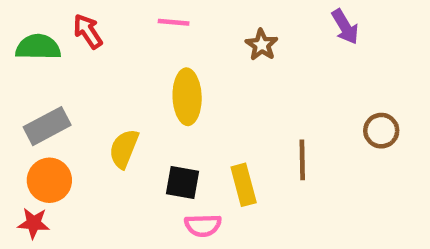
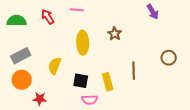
red arrow: (88, 31) -> (48, 17), moved
brown star: (262, 45) -> (115, 34), moved
red star: (34, 223) -> (40, 99), moved

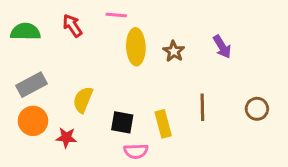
purple arrow: (153, 12) -> (222, 47), moved
yellow ellipse: (83, 43) -> (136, 47), moved
brown circle: (169, 58) -> (257, 109), moved
red star: (40, 99) -> (66, 138), moved

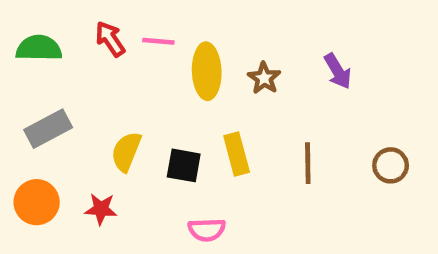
pink line: (116, 15) -> (158, 41), moved
orange circle: (33, 121) -> (37, 202), moved
black square: (122, 122) -> (184, 165), moved
yellow rectangle: (163, 124) -> (237, 154), moved

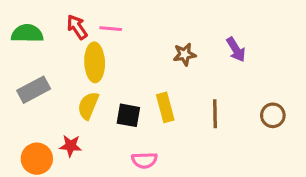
yellow ellipse: (207, 71) -> (95, 62), moved
brown star: (264, 78) -> (185, 54), turned 30
orange circle: (37, 202) -> (37, 159), moved

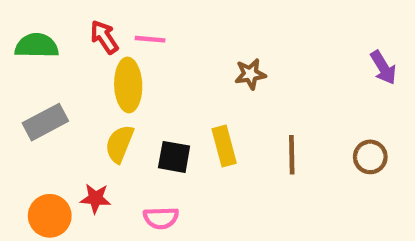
purple arrow: (236, 49) -> (383, 68), moved
pink semicircle: (144, 160) -> (161, 218), moved

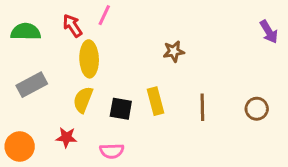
pink line: (150, 39) -> (104, 15), moved, turned -70
purple arrow: (383, 68) -> (269, 32), moved
orange circle: (50, 216) -> (20, 146), moved

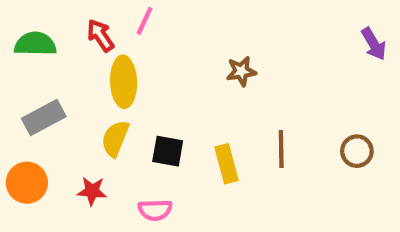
yellow rectangle: (156, 101) -> (227, 164), moved
orange circle: (20, 146) -> (27, 183), moved

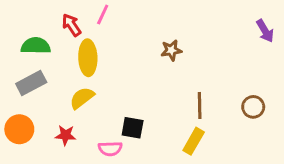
green semicircle: (35, 44) -> (36, 46), moved
yellow semicircle: (115, 139) -> (82, 98), turned 30
black square: (168, 151) -> (133, 128), moved
yellow rectangle: (227, 164) -> (194, 141), moved, turned 45

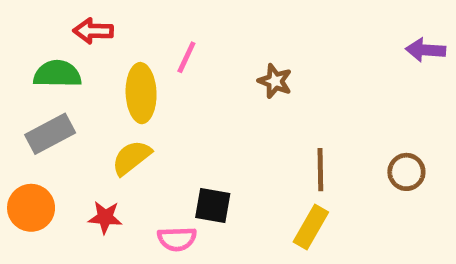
pink line: (103, 15) -> (186, 57), moved
red arrow: (71, 25) -> (93, 31), moved, turned -55
purple arrow: (265, 31) -> (426, 50), turned 125
brown star: (171, 50) -> (275, 81), turned 30

